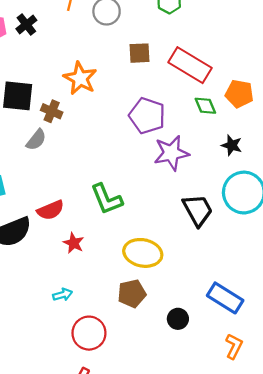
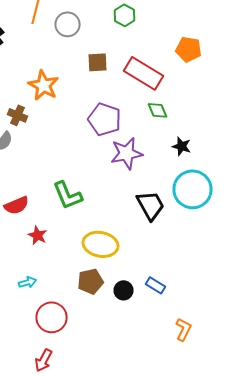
orange pentagon: (239, 94) -> (188, 49), moved
blue rectangle: (225, 298) -> (156, 285), moved, size x0.6
black circle: (178, 319) -> (124, 290), moved

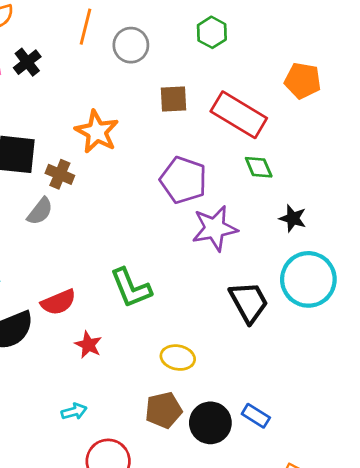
yellow ellipse: (100, 244) -> (178, 358), size x0.7
black circle: (124, 290) -> (210, 423), size x1.5

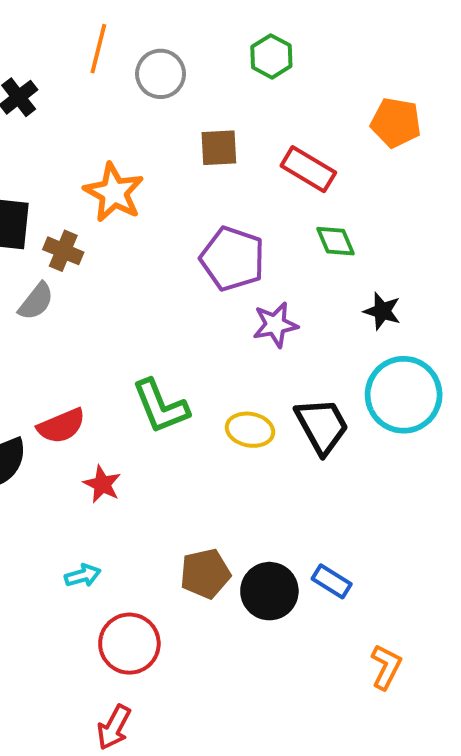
red rectangle: (239, 115) -> (308, 169), size x0.7
purple star: (215, 228) -> (275, 325), size x0.7
yellow ellipse: (178, 358) -> (250, 430), moved

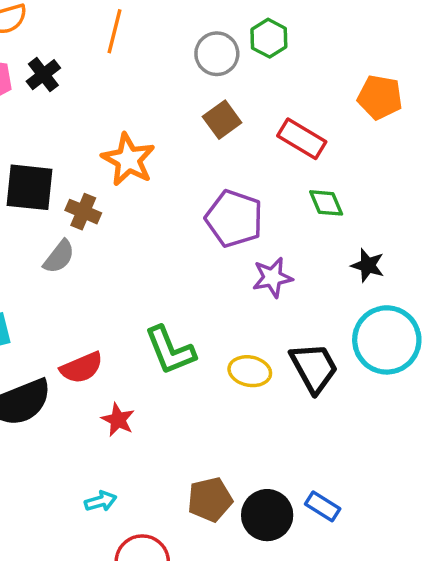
gray circle: (161, 74) -> (217, 54), moved
brown square: (219, 148) -> (222, 120), turned -33

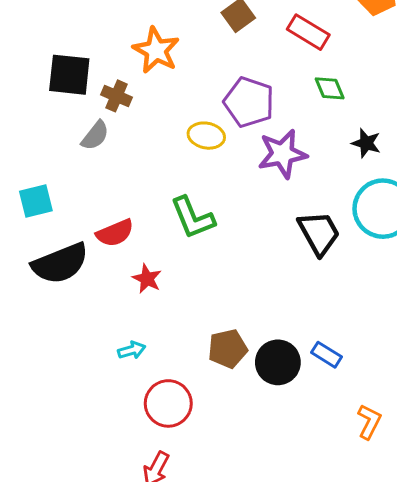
purple star: (272, 277) -> (282, 154), size x1.4
yellow ellipse: (250, 371) -> (206, 136), moved

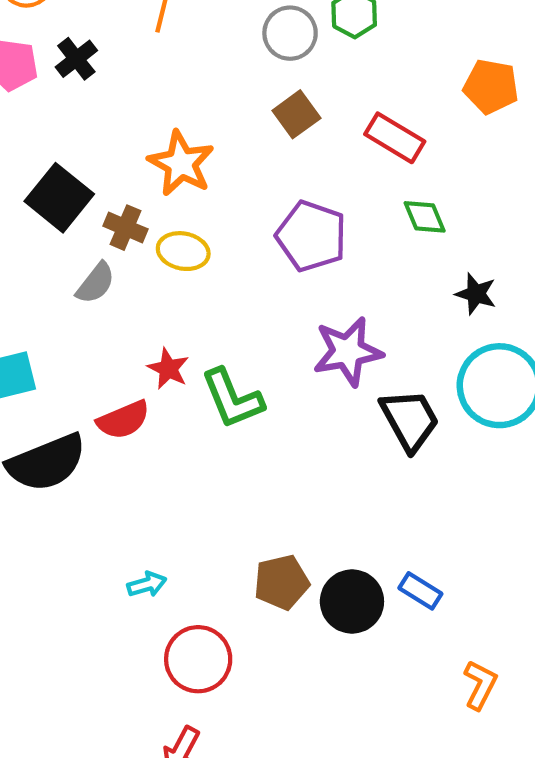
black square: (69, 75) -> (59, 198), turned 33
yellow ellipse: (206, 136) -> (183, 251), moved
purple star: (282, 154) -> (348, 351), moved
red star: (147, 279) -> (168, 369), moved

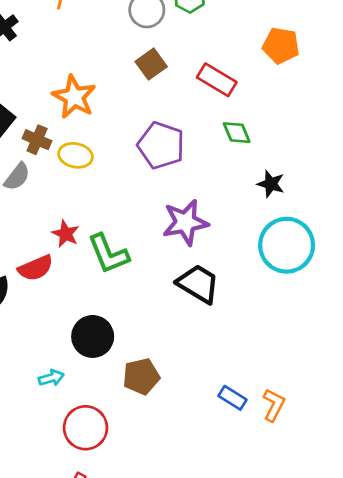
black trapezoid: (410, 420) -> (198, 284), moved, turned -30
blue rectangle: (420, 591) -> (232, 398), moved
black circle: (352, 602) -> (93, 336), moved
orange L-shape: (480, 685) -> (274, 405), moved

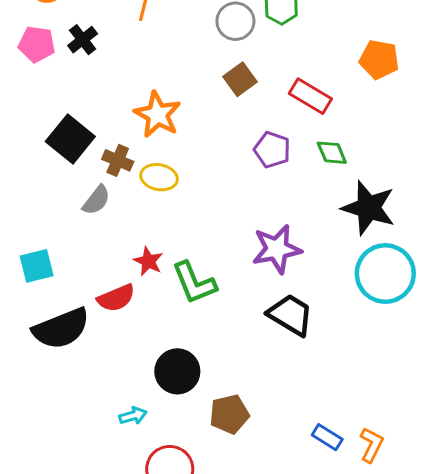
purple pentagon: (161, 145) -> (272, 150), moved, size x0.7
black star: (271, 184) -> (368, 208), size x1.8

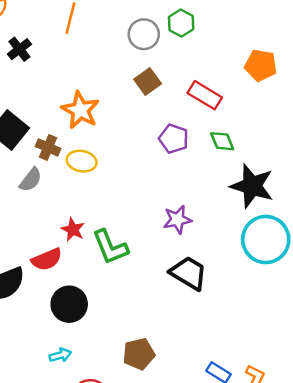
purple star: (277, 249) -> (177, 220), size x0.7
black circle: (177, 371) -> (69, 304), moved

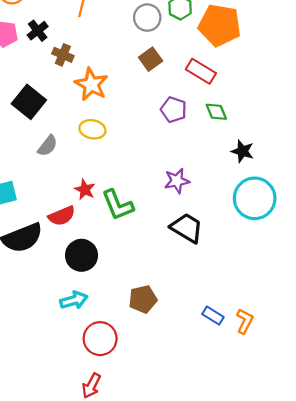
orange pentagon: (261, 65) -> (220, 25), moved, size x1.5
brown cross: (48, 147) -> (63, 55), moved
black star: (252, 186) -> (243, 151), size x0.6
cyan arrow: (60, 355) -> (74, 300), size x1.4

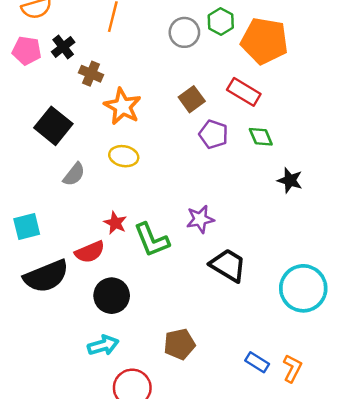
brown square: (151, 59) -> (192, 99), moved
purple star: (177, 181) -> (200, 219), moved
cyan circle: (255, 198) -> (303, 288), moved

